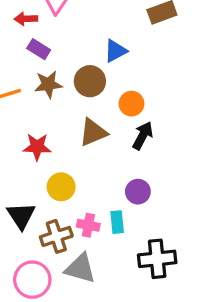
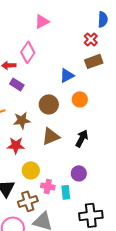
blue triangle: (116, 51) -> (67, 75), moved
brown star: (48, 84) -> (22, 120), moved
orange circle: (132, 104) -> (80, 99), moved
pink cross: (88, 225) -> (48, 186), moved

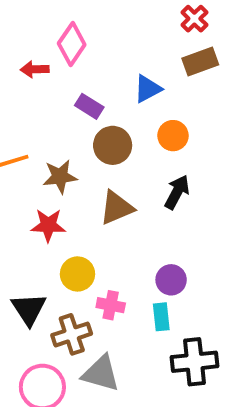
purple rectangle: (17, 84) -> (89, 106), moved
black arrow: (82, 138) -> (177, 192), moved
cyan rectangle: (66, 192) -> (161, 317), moved

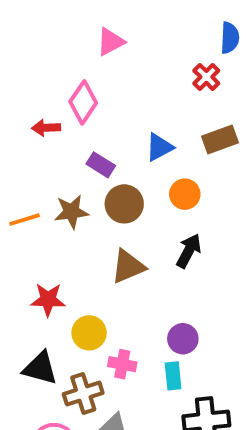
brown rectangle: (200, 62) -> (220, 139), moved
brown star: (60, 177) -> (71, 212), moved
red star: (48, 225) -> (48, 300), moved
black triangle: (29, 309) -> (40, 368), turned -42

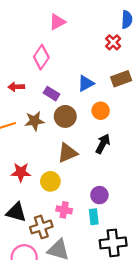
red arrow: (46, 128) -> (16, 87), moved
yellow circle: (89, 333) -> (50, 181), moved

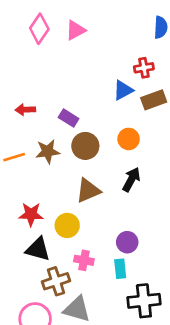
red cross: (113, 42) -> (144, 68), moved, turned 35
pink diamond: (41, 57) -> (39, 29), moved
blue triangle: (86, 83) -> (123, 90), moved
black triangle: (16, 212) -> (38, 249), moved

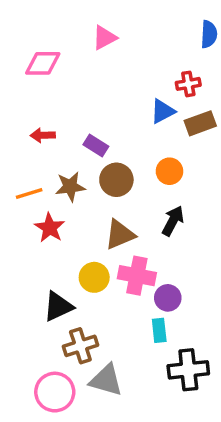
pink diamond: (39, 29) -> (43, 63), moved, turned 56
red star: (31, 214) -> (50, 228), moved, turned 30
black triangle: (38, 249) -> (58, 306), turned -40
pink cross: (84, 260) -> (137, 276), moved, size x1.5

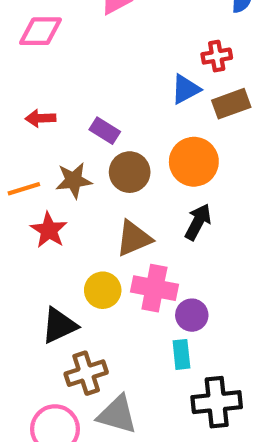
orange circle: (169, 171) -> (194, 162), size x1.5

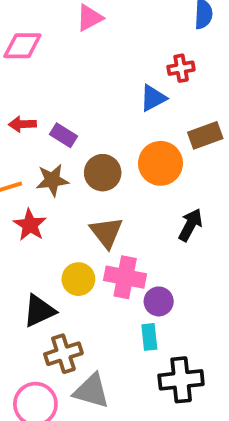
brown rectangle: (231, 104) -> (205, 135), moved
purple rectangle: (105, 131) -> (63, 135), moved
black arrow: (198, 222) -> (190, 225), moved
brown triangle: (134, 238) -> (106, 232), turned -45

